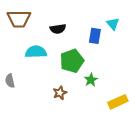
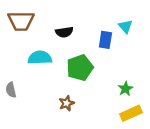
green star: (91, 80) -> (125, 89), moved

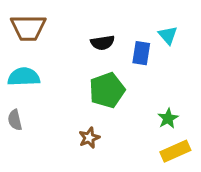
black semicircle: (64, 32) -> (103, 43), moved
cyan semicircle: (40, 58) -> (24, 77), moved

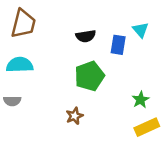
brown trapezoid: (28, 28) -> (23, 24), turned -76
gray semicircle: (15, 120) -> (12, 101), turned -77

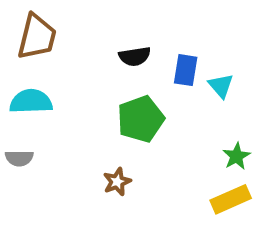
cyan triangle: (141, 30) -> (221, 86), moved
green star: (141, 100) -> (236, 156), moved

